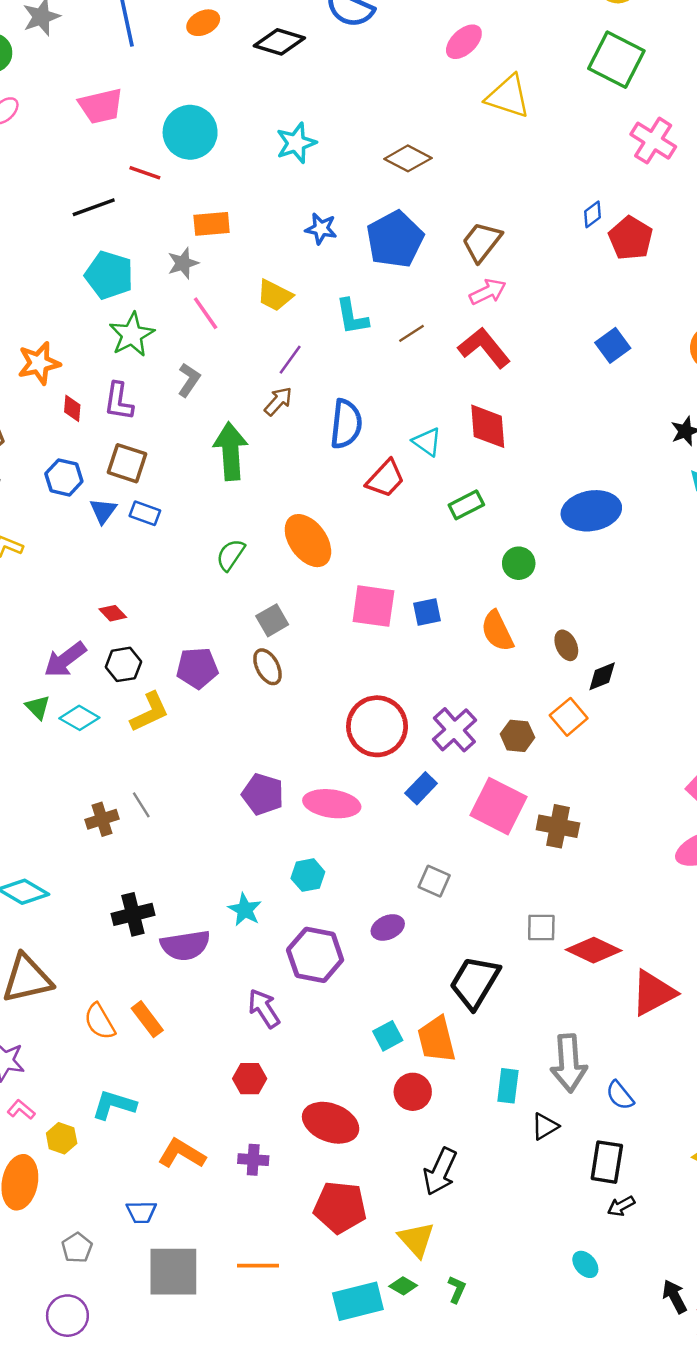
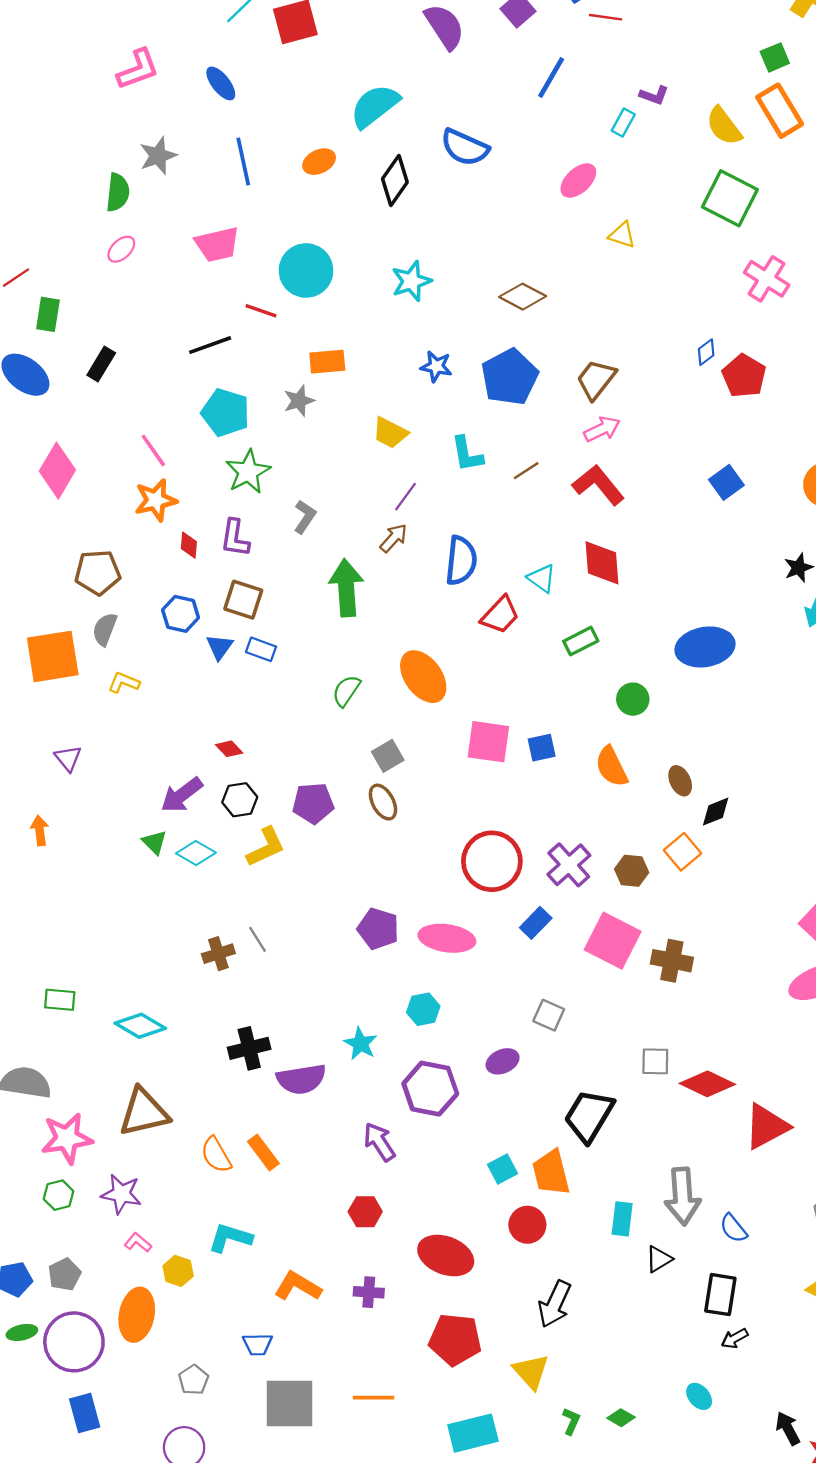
black diamond: (279, 42) -> (395, 181), turned -72
yellow triangle: (508, 97) -> (622, 235), size x0.6
pink line: (206, 313) -> (153, 450), moved
green diamond: (403, 1286) -> (621, 1418), moved

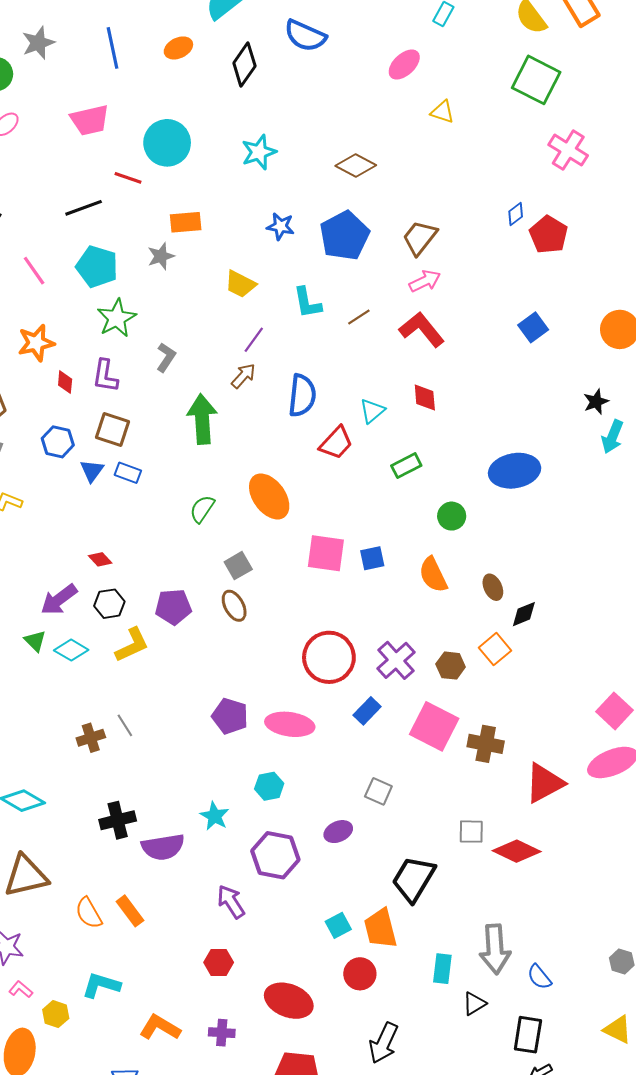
pink line: (153, 450) -> (34, 271), moved
red diamond: (602, 563) -> (425, 398), size x0.7
cyan triangle: (542, 578) -> (372, 411), turned 44
red triangle: (767, 1126) -> (544, 783), moved

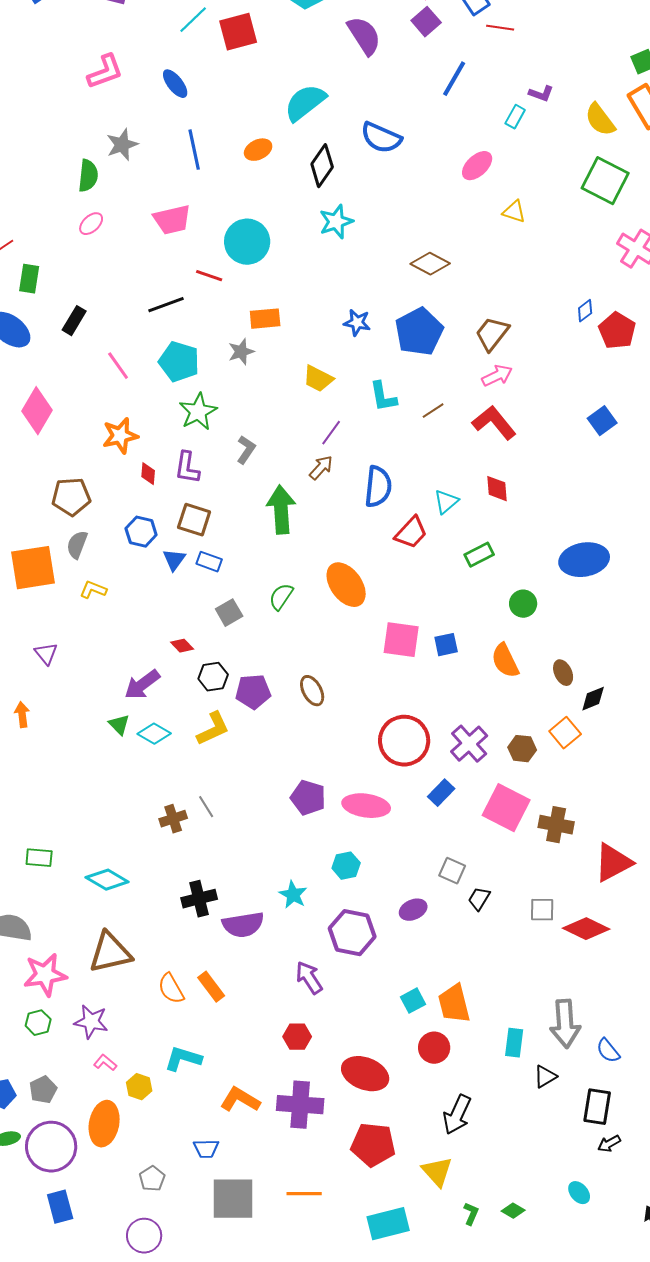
cyan star: (259, 152) -> (336, 222), moved
gray square: (238, 566) -> (229, 613), moved
black hexagon: (109, 604) -> (213, 677), moved
black trapezoid: (414, 879) -> (479, 899), moved, size x0.5
purple cross: (222, 1033) -> (300, 1105), size x1.8

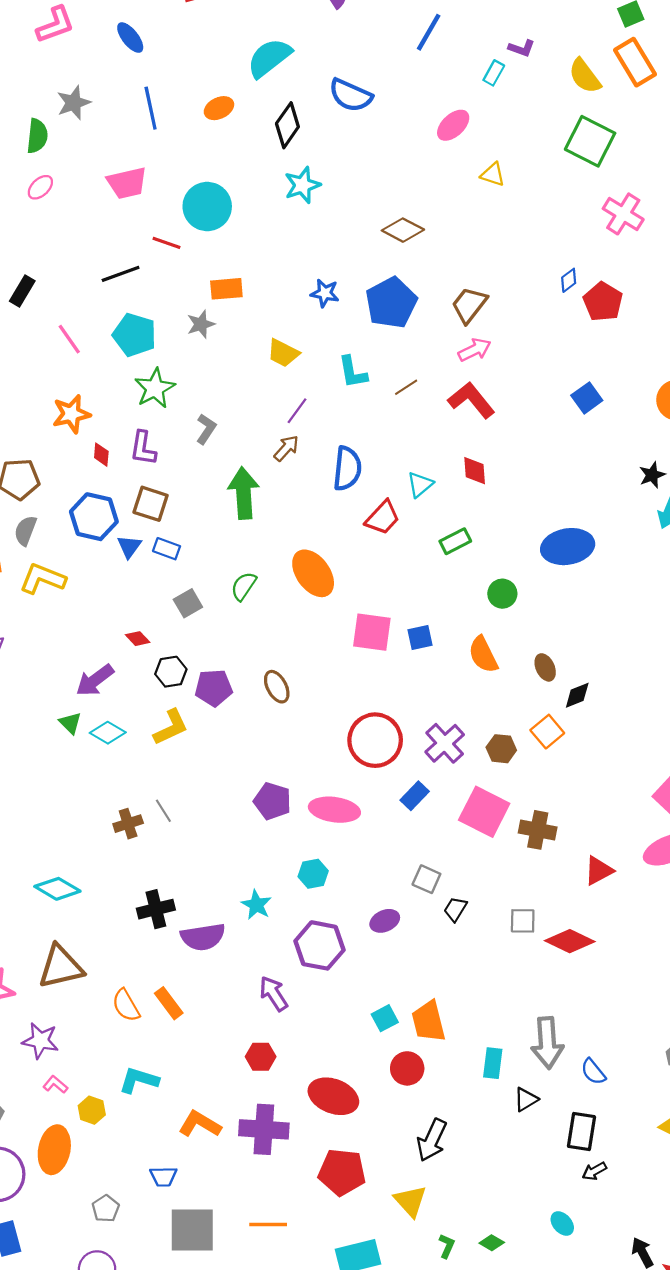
blue hexagon: (141, 532) -> (94, 517), size x1.4
yellow L-shape: (93, 590) -> (43, 579), size x1.6
red triangle: (613, 863) -> (599, 871), size x0.7

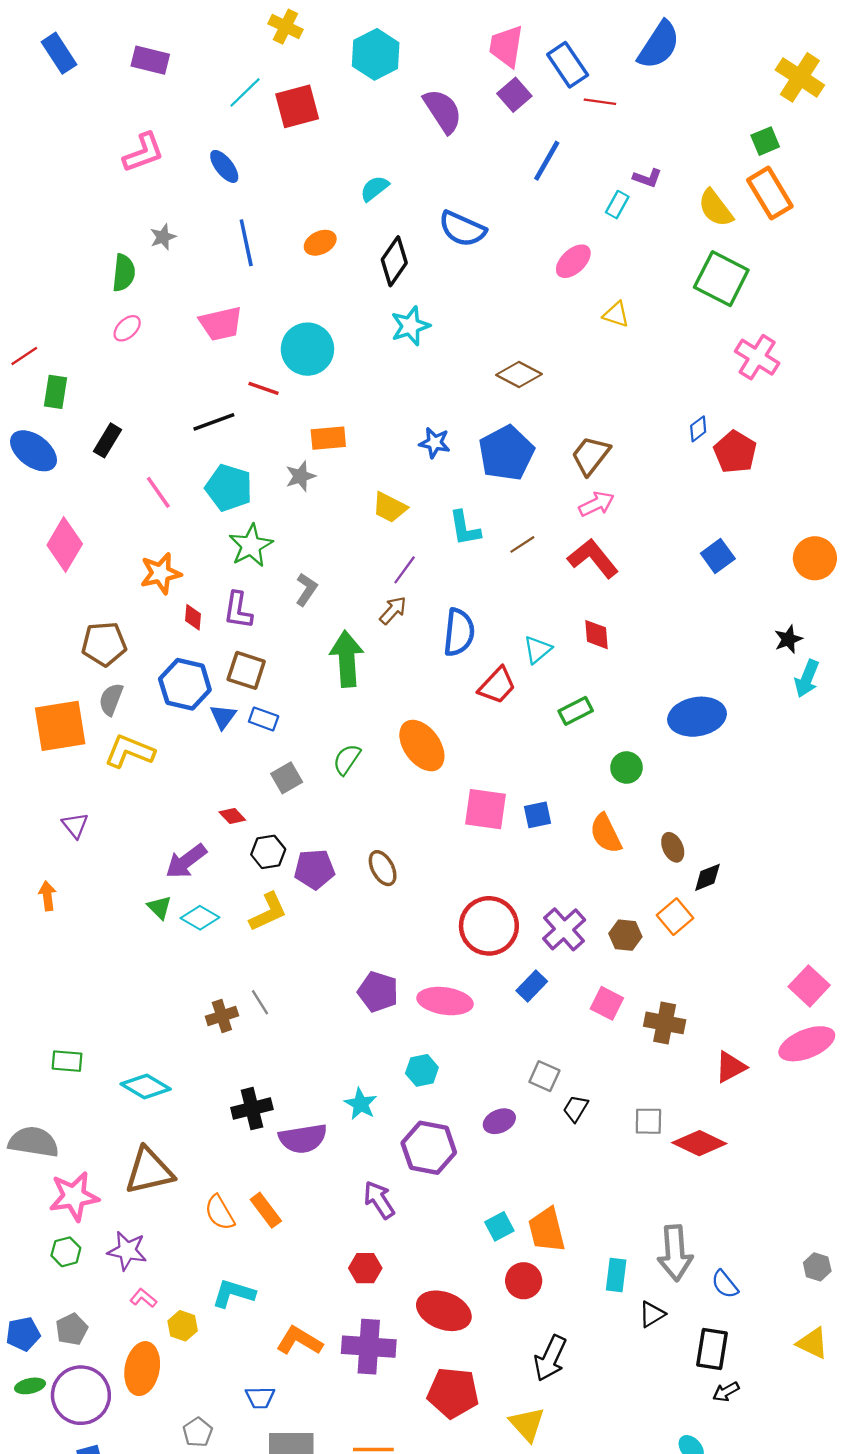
cyan semicircle: (269, 58) -> (375, 188), size x0.6
gray star: (74, 103) -> (163, 237), size x0.7
pink square: (484, 812) -> (607, 1003), size x0.6

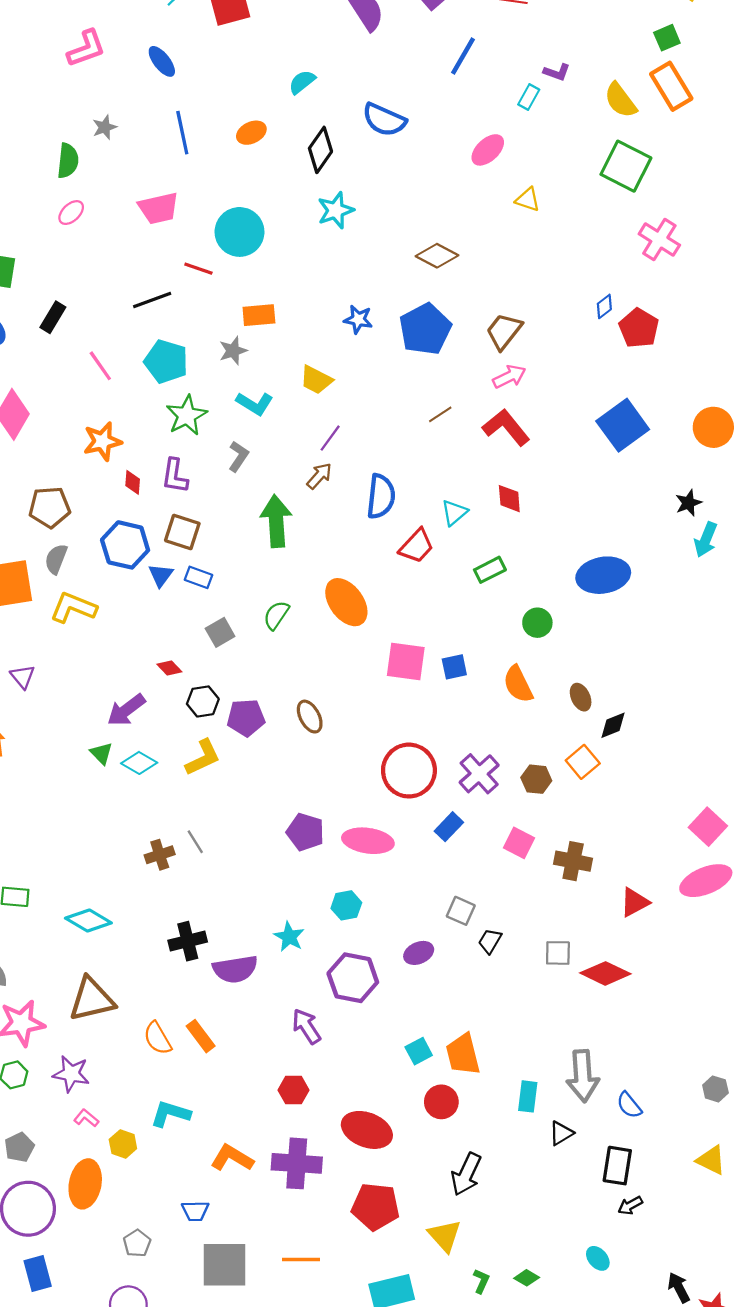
cyan L-shape: (465, 528) -> (255, 404), moved, turned -48
blue square: (718, 556) -> (623, 425), size x1.6

